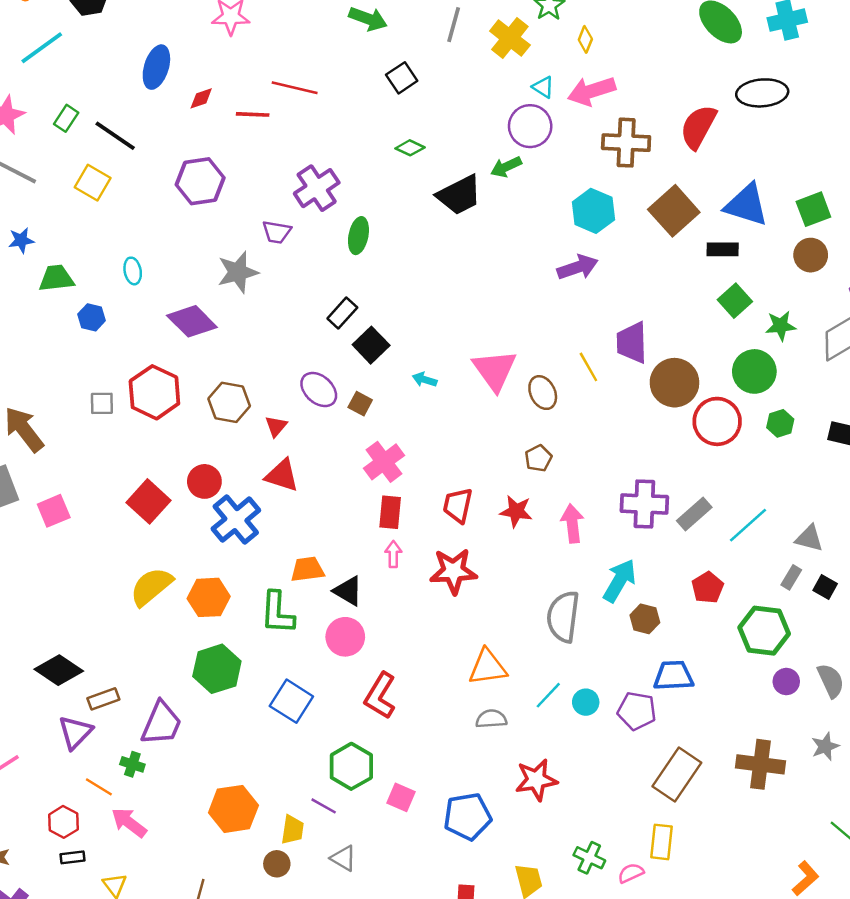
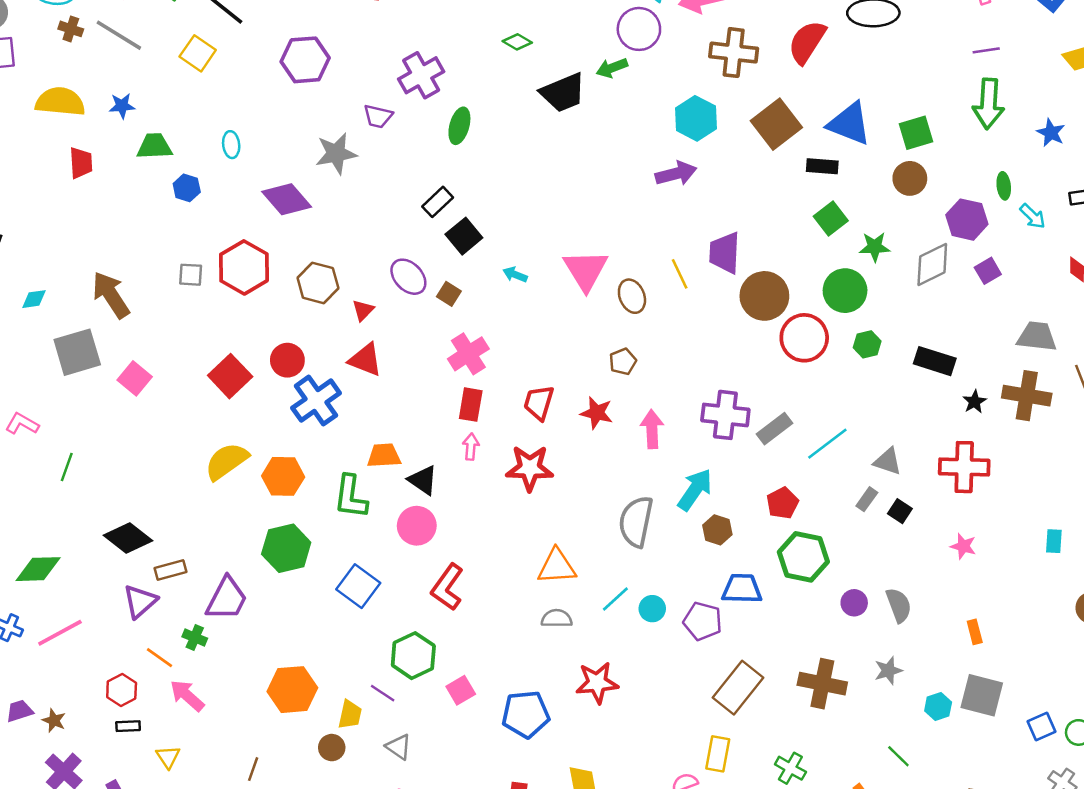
pink square: (54, 511) -> (135, 378), turned -32
green hexagon: (764, 631) -> (803, 557), moved
pink square: (401, 797) -> (461, 690), turned 32
green cross: (589, 858) -> (790, 768), moved

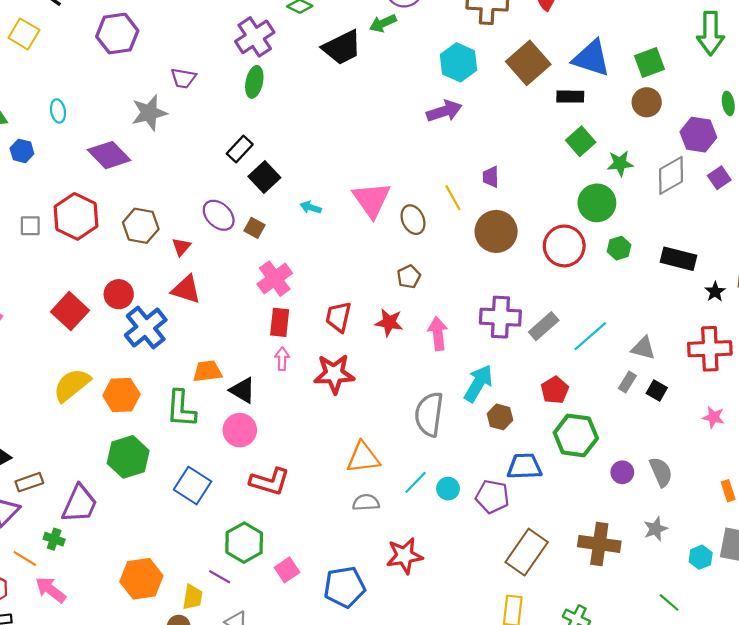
purple cross: (421, 75) -> (255, 37), moved
purple trapezoid: (725, 253) -> (491, 177), size x0.6
brown circle: (764, 296) -> (496, 231), moved
red L-shape: (447, 587) -> (270, 482), turned -105

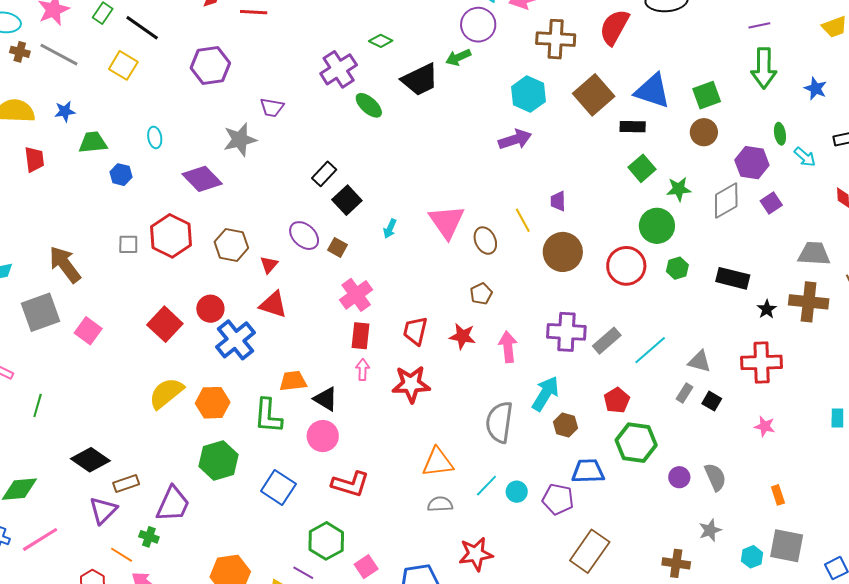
green ellipse: (254, 82) -> (369, 105), moved, turned -60
cyan arrow: (311, 207) -> (390, 229), turned -84
brown cross: (599, 544) -> (676, 563), moved, size x0.7

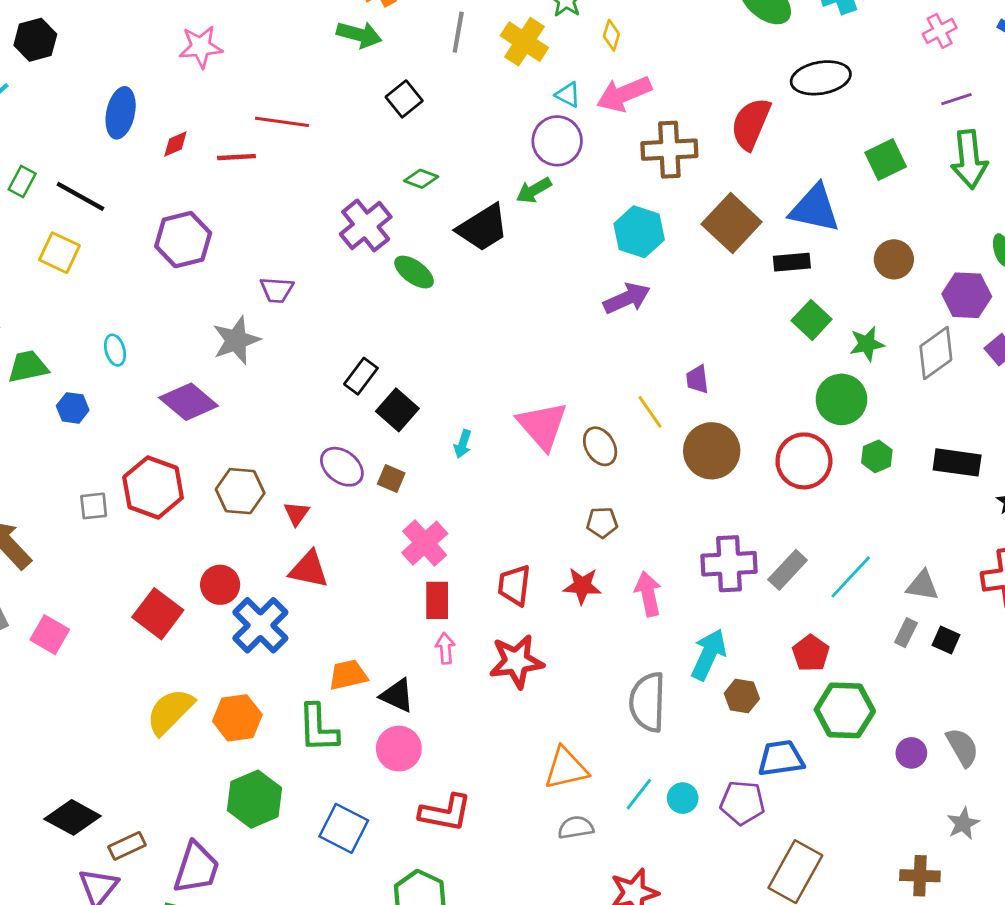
green square: (707, 95) -> (886, 160), moved
brown pentagon: (481, 294) -> (602, 522), turned 30

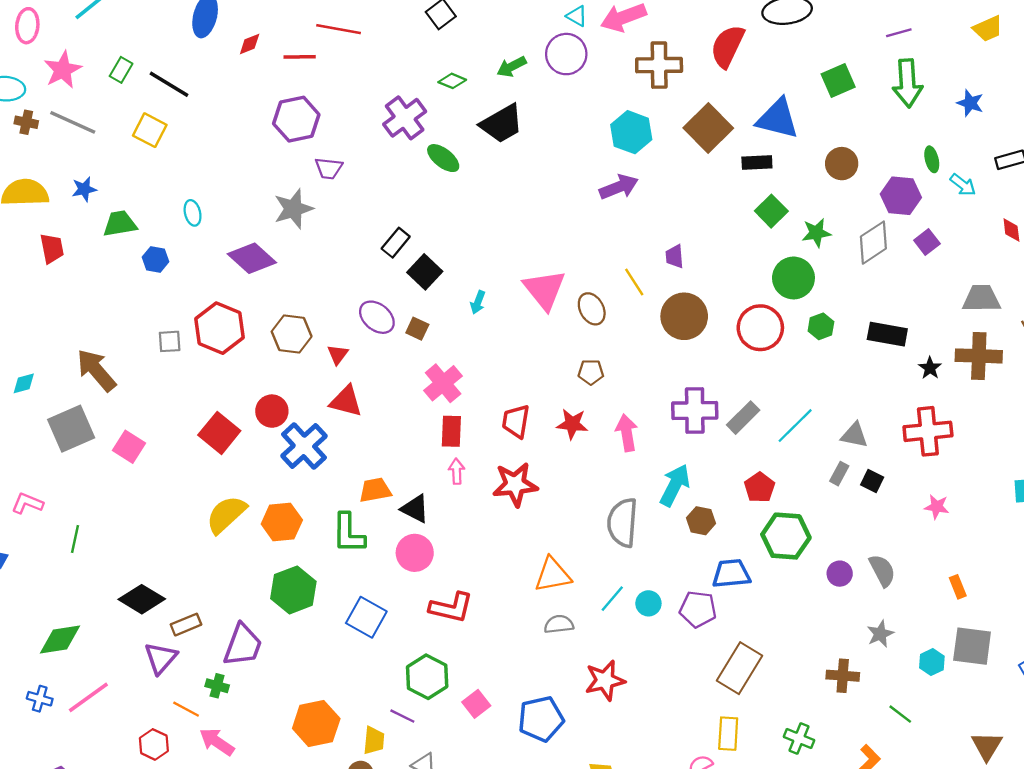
green arrow: (534, 190) -> (512, 67), moved
purple hexagon: (183, 240) -> (296, 119), moved

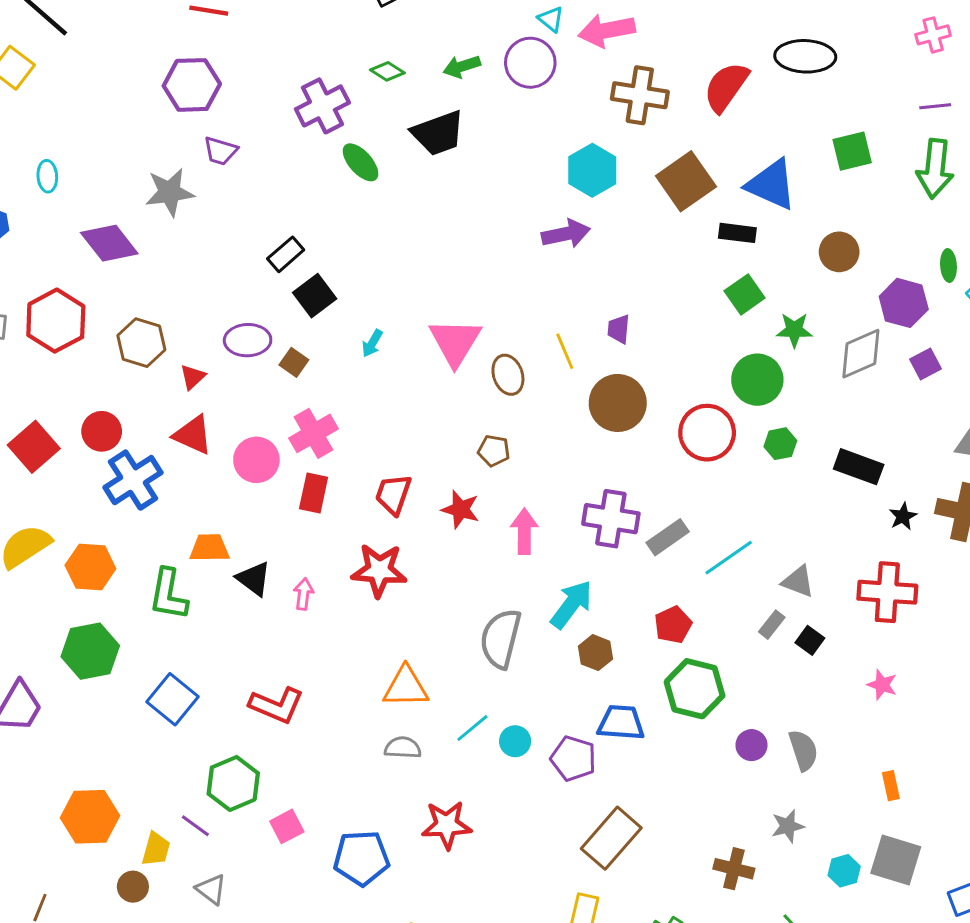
purple ellipse: (377, 317) -> (248, 340), turned -51
pink arrow: (457, 471) -> (303, 594), moved
pink circle: (415, 553) -> (256, 460), moved

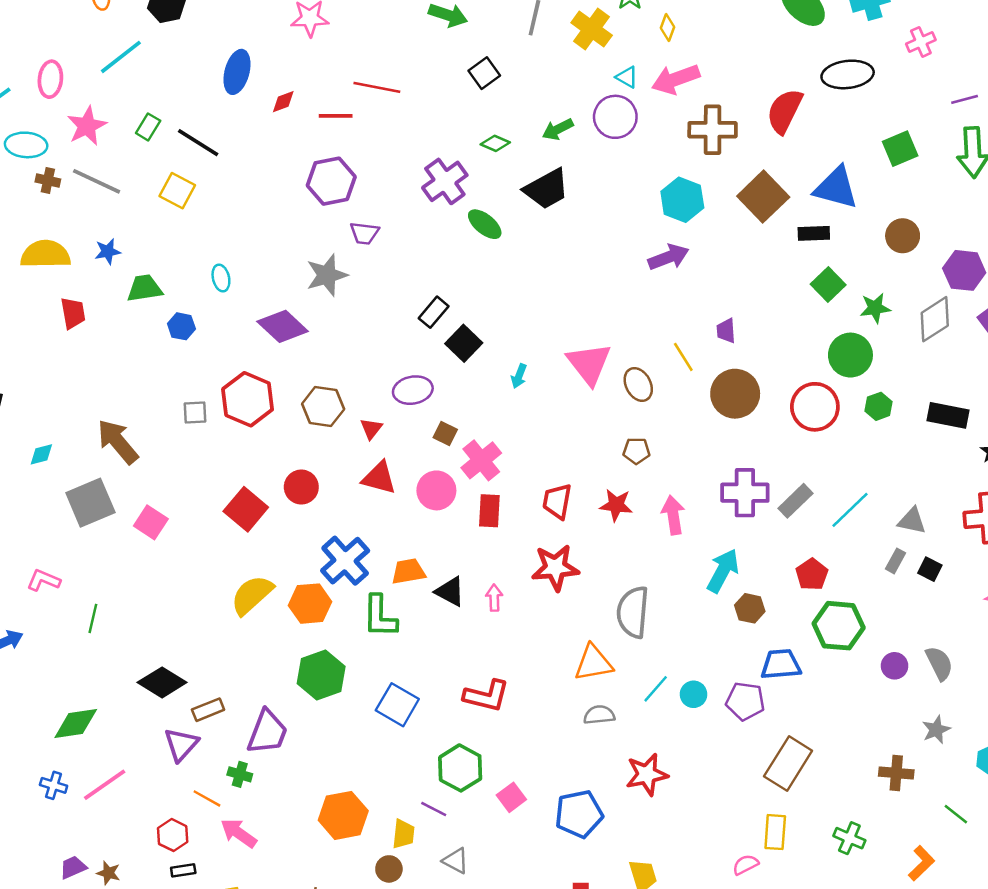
pink cross: (933, 35) -> (921, 42), moved
brown square: (294, 362) -> (445, 433), moved
blue cross: (133, 480) -> (345, 561), moved
gray semicircle: (501, 639) -> (633, 612), moved

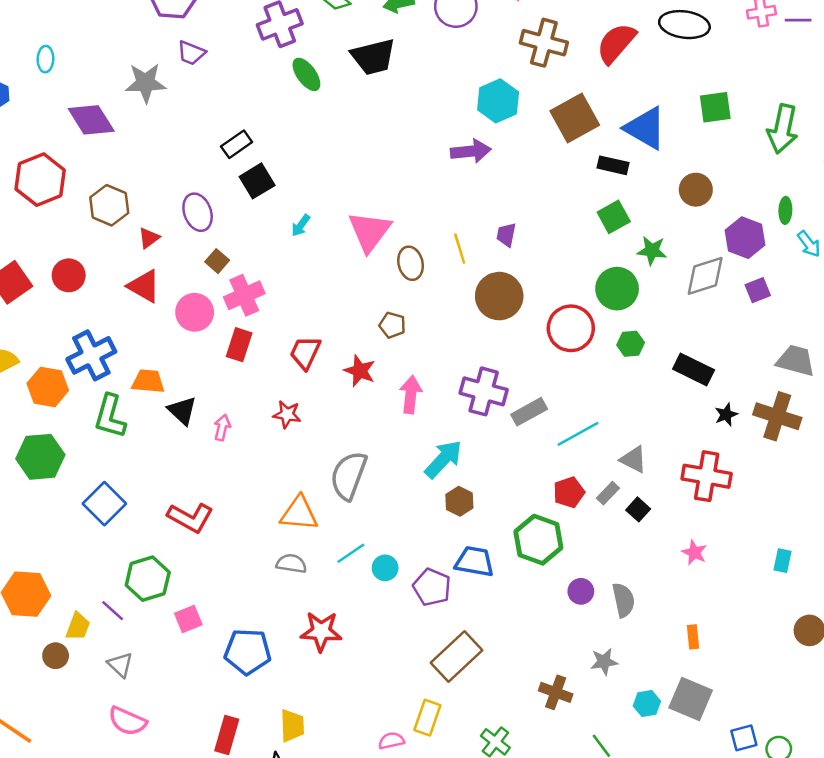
purple line: (965, 99) -> (798, 20), moved
purple ellipse: (413, 390) -> (198, 212), turned 66
red star: (555, 568) -> (287, 414), size x0.6
red pentagon: (812, 574) -> (569, 492), moved

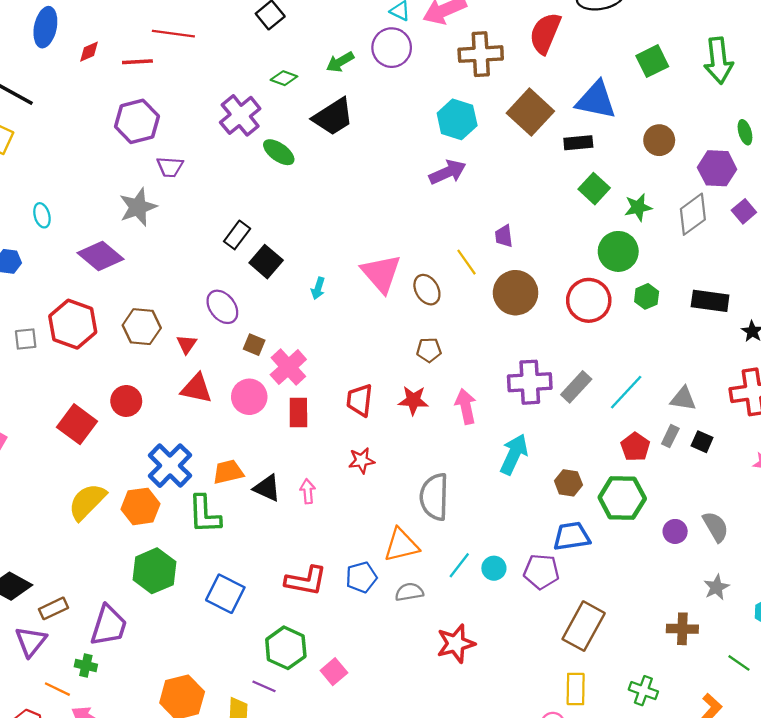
brown hexagon: (459, 501) -> (568, 483), moved
blue pentagon: (248, 652) -> (361, 577), moved, size x0.7

